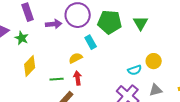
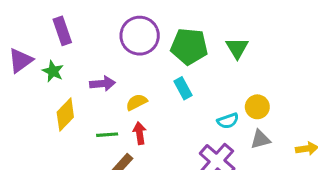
purple arrow: (54, 24) -> (102, 84), moved
cyan rectangle: (91, 42) -> (183, 88), moved
gray triangle: (156, 90) -> (260, 139), moved

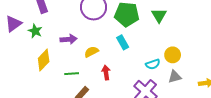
red arrow: (140, 133) -> (106, 73), moved

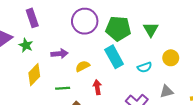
cyan rectangle: (123, 42) -> (114, 57), size x1.5
yellow circle: (173, 55) -> (171, 58), moved
cyan semicircle: (153, 64) -> (145, 67), moved

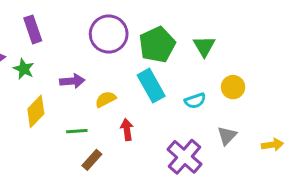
green pentagon: (118, 28) -> (157, 45), turned -30
gray triangle: (167, 91) -> (227, 136), turned -32

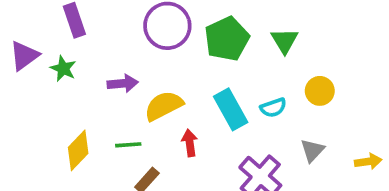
cyan rectangle: (151, 86) -> (231, 109), moved
yellow semicircle: (106, 99) -> (164, 106), size x1.5
yellow diamond: (36, 111) -> (78, 150), moved

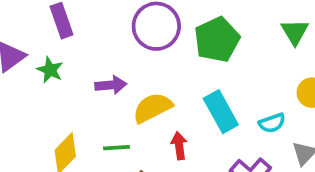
green triangle: (284, 41) -> (295, 32), moved
cyan semicircle: (273, 108) -> (272, 123), moved

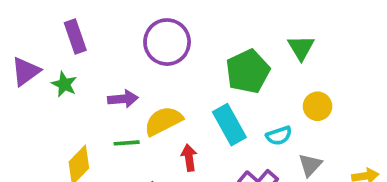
green pentagon: (217, 40) -> (248, 71), moved
green line: (116, 148) -> (127, 143), moved

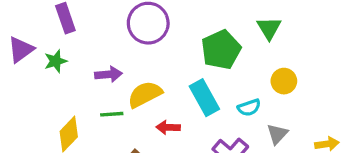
green star: (64, 84) -> (56, 61), turned 30
red arrow: (189, 158) -> (168, 127), turned -80

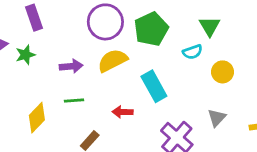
green pentagon: (221, 50) -> (151, 29), moved
yellow semicircle: (145, 94) -> (113, 60), moved
cyan semicircle: (249, 108) -> (193, 52), moved

